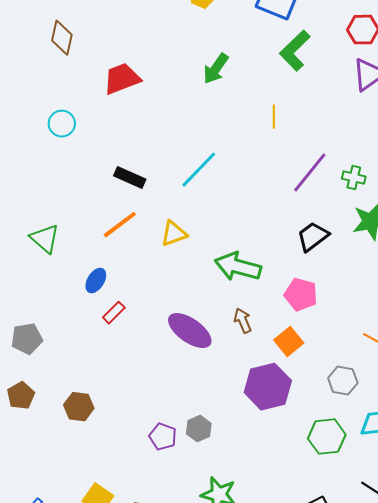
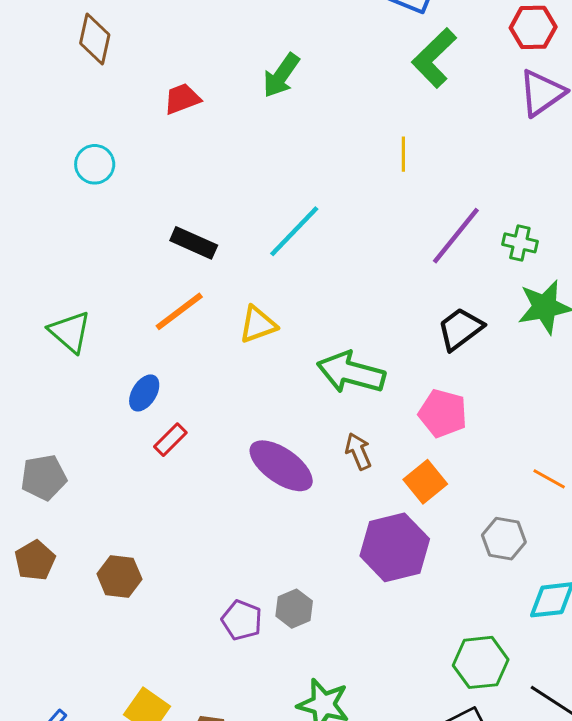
green arrow: (216, 69) -> (281, 75), moved
red trapezoid: (122, 79) -> (182, 99), size x0.7
green hexagon: (327, 437) -> (481, 662), moved

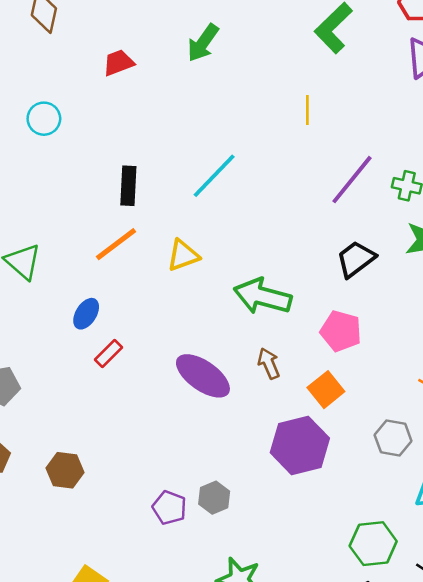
black rectangle: (194, 243) -> (128, 186), turned 69

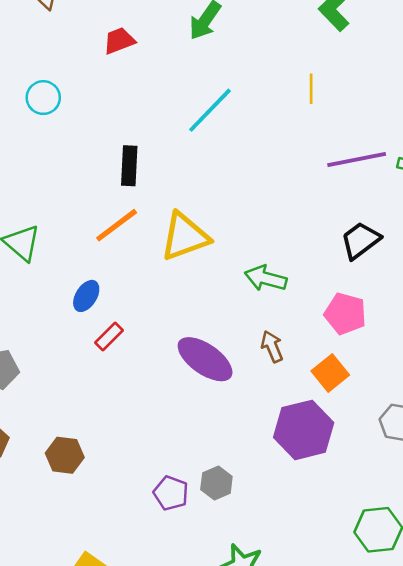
cyan line: (214, 176) -> (210, 110), moved
purple line: (352, 180) -> (357, 159), turned 40
yellow triangle: (183, 255) -> (185, 237), size x1.5
green arrow: (263, 296) -> (266, 278), size x0.7

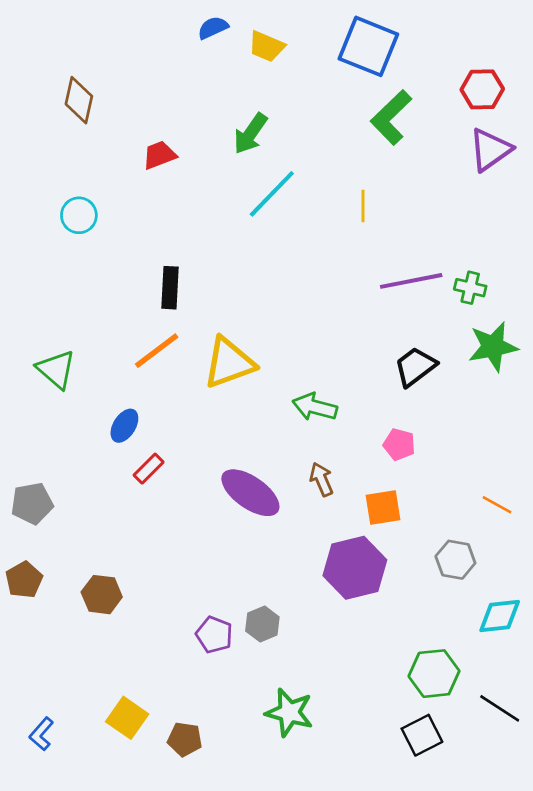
cyan line: (210, 110) -> (272, 194), moved
pink pentagon: (345, 314) -> (399, 444), size x0.7
orange square: (330, 373) -> (383, 507), turned 30

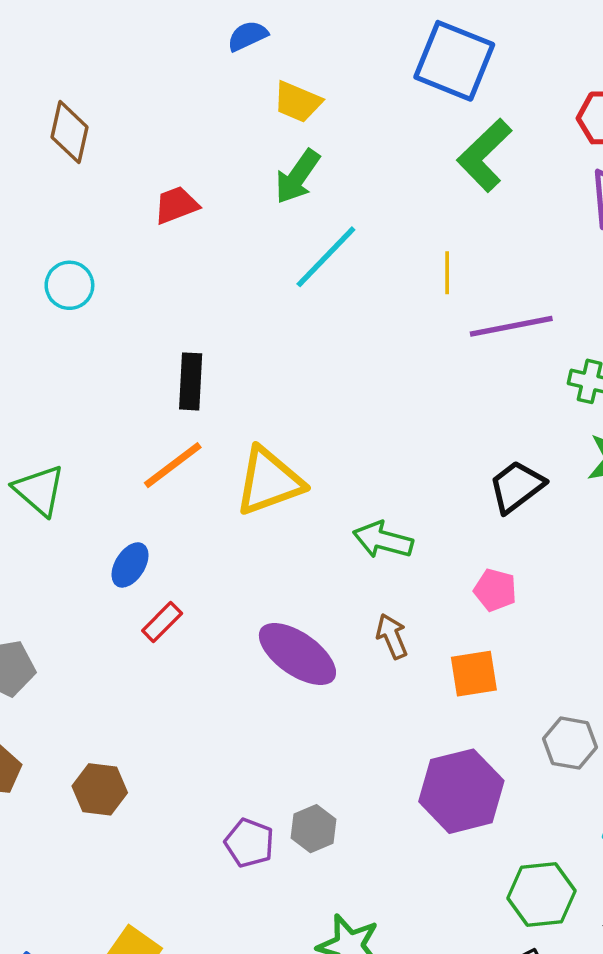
yellow trapezoid: (266, 46) -> (297, 102), moved
purple line: (411, 281) -> (511, 326), moved
purple hexagon: (355, 568) -> (461, 791), moved

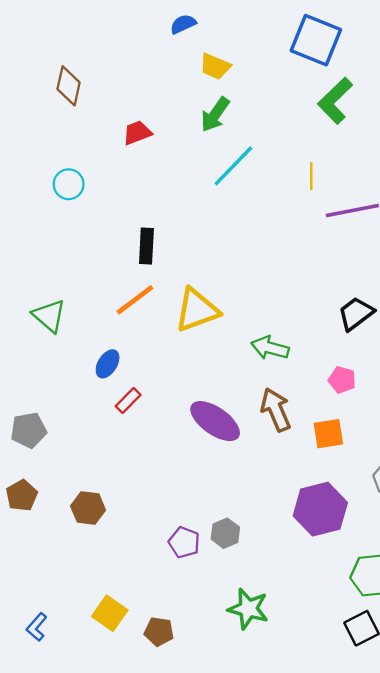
brown arrow: (392, 636) -> (276, 410), size x1.5

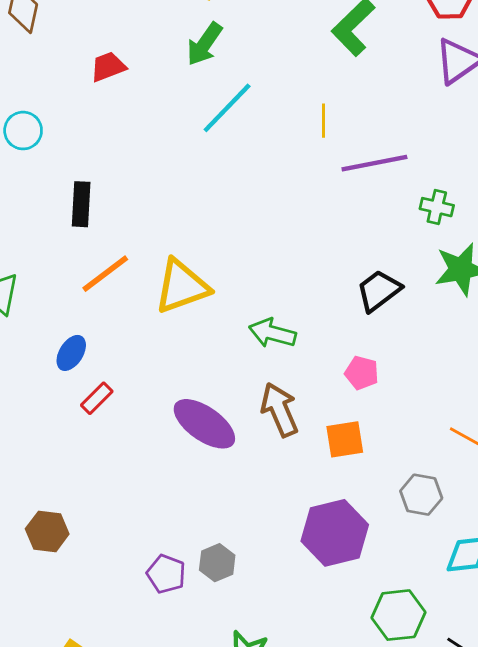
black rectangle: (146, 246) -> (81, 204), moved

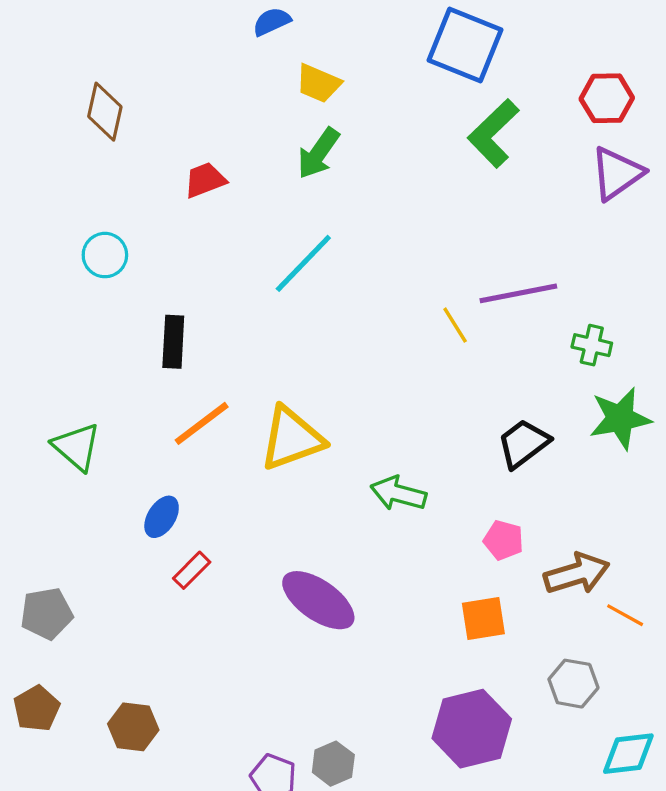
cyan line: (227, 108) -> (303, 263), moved
yellow line: (323, 121) -> (455, 325), moved, turned -32
brown arrow: (280, 410) -> (577, 574), moved, turned 96

